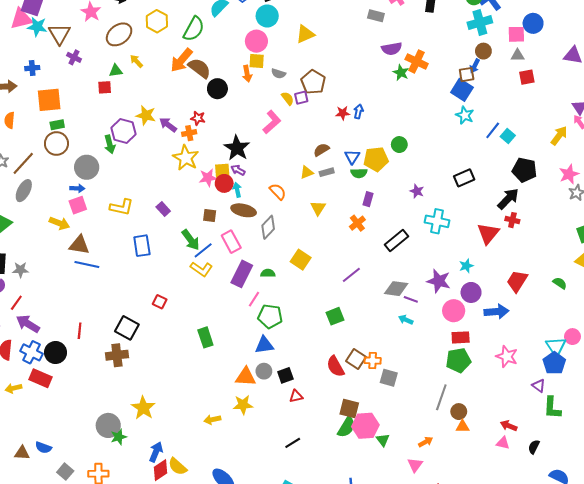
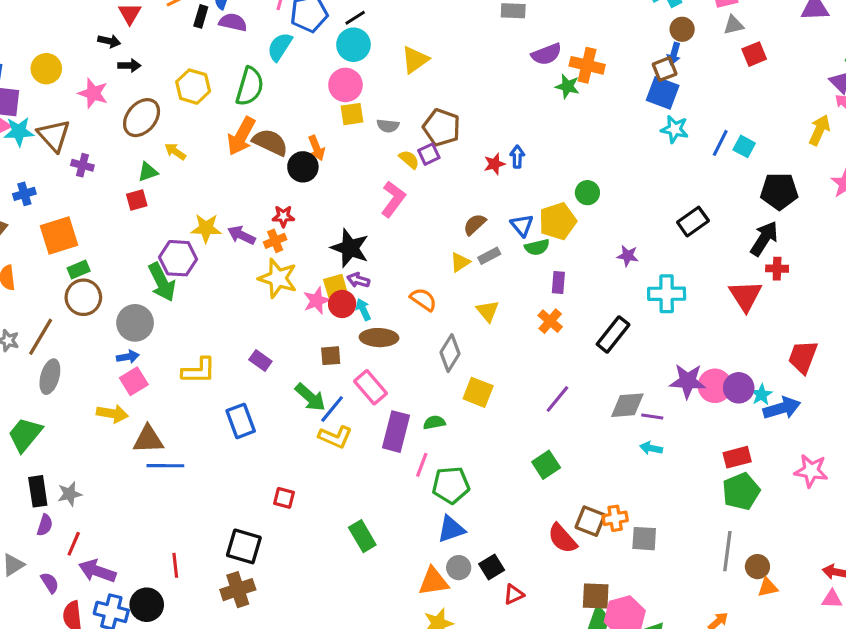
orange arrow: (247, 74) -> (316, 148), moved
green arrow: (110, 144) -> (162, 282), size x1.4
gray diamond: (268, 227) -> (450, 353), moved
cyan star: (466, 266) -> (761, 395), moved
pink circle: (454, 311) -> (715, 386), moved

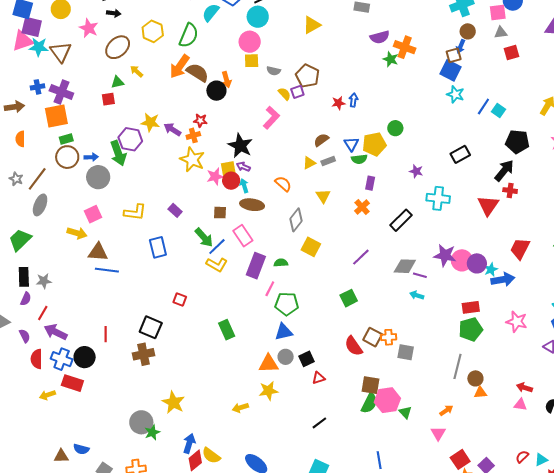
yellow triangle: (415, 60) -> (312, 25), moved
purple cross: (82, 165) -> (61, 92), moved, size x1.6
blue arrow: (128, 357) -> (91, 157), moved

